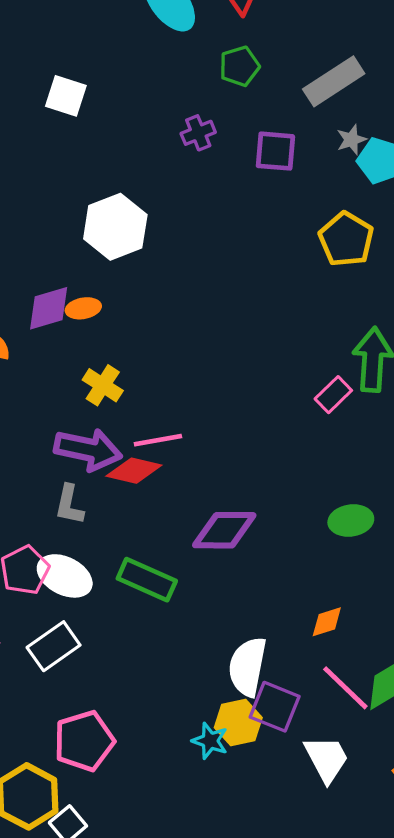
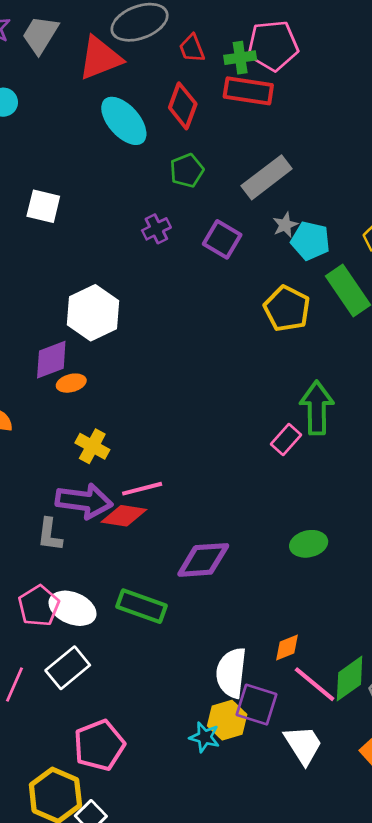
purple square: (275, 151) -> (222, 239), turned 30
purple diamond: (49, 308) -> (51, 360), moved
gray L-shape: (69, 505) -> (50, 535), moved
orange diamond: (327, 622) -> (287, 647), moved

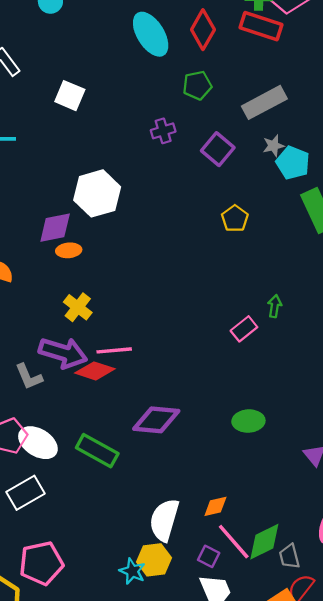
yellow pentagon: (287, 309) -> (235, 218), moved, size x0.7
green arrow: (317, 408) -> (275, 306), size x0.5
gray L-shape: (50, 535) -> (29, 377), turned -40
purple square: (257, 705) -> (209, 556), moved, size x0.6

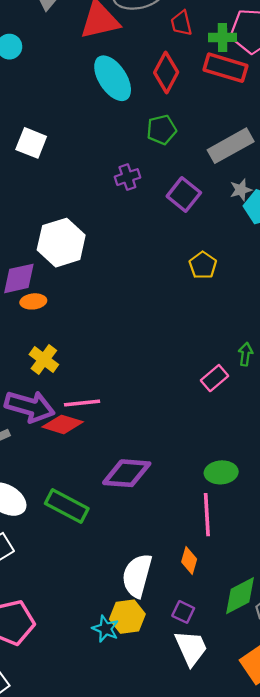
orange diamond: (215, 506) -> (189, 561), turned -60
pink line: (234, 542) -> (207, 515), moved, turned 39

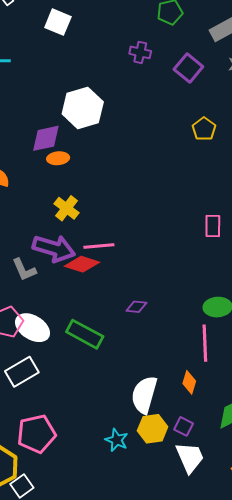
purple cross: (127, 177) -> (140, 52), turned 30
pink rectangle: (214, 378) -> (213, 226), turned -50
purple diamond: (127, 473) -> (136, 307), size x0.5
yellow hexagon: (127, 617) -> (153, 429), moved

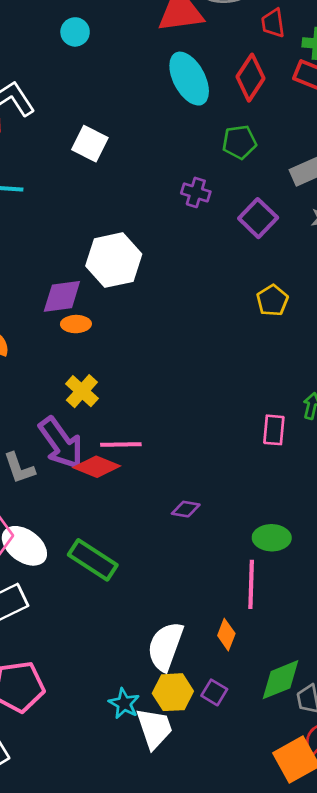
purple arrow: (54, 248) -> (61, 443), turned 33
purple diamond: (136, 307) -> (186, 509), moved
white trapezoid: (190, 457) -> (154, 728), moved

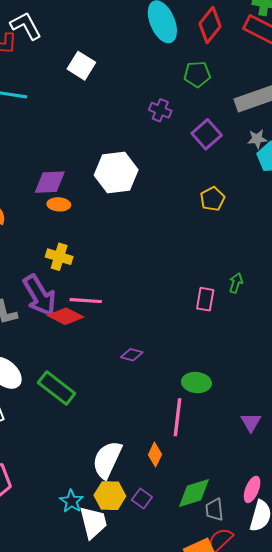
white hexagon: (114, 260) -> (116, 172), moved
yellow cross: (82, 391) -> (59, 257), turned -30

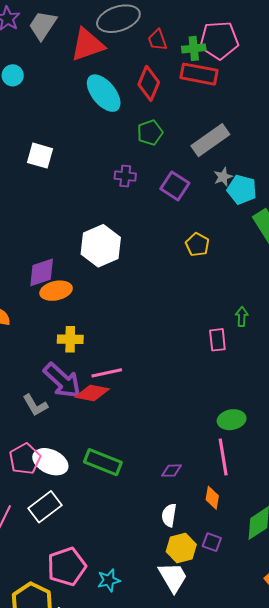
orange ellipse: (59, 204) -> (56, 291), size x1.4
purple diamond: (132, 355) -> (171, 471), moved
white semicircle: (107, 460) -> (169, 515), size x0.6
cyan star: (71, 501) -> (109, 580), moved, turned -30

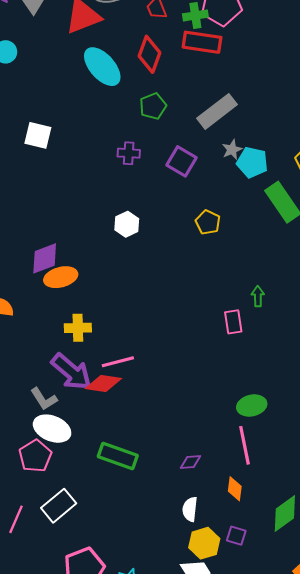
white hexagon: (101, 246) -> (127, 224), moved, size x0.6
white ellipse: (50, 462) -> (52, 429), moved

